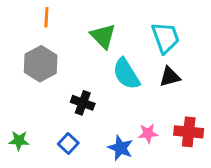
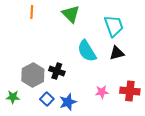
green triangle: (103, 36) -> (71, 14), moved
gray hexagon: (41, 64) -> (33, 75), moved
blue star: (120, 148) -> (68, 102), moved, turned 30

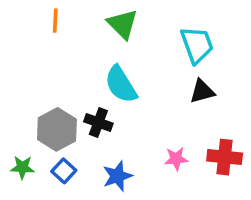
cyan semicircle: (87, 51) -> (121, 84), moved
blue square: (47, 99) -> (64, 171), moved

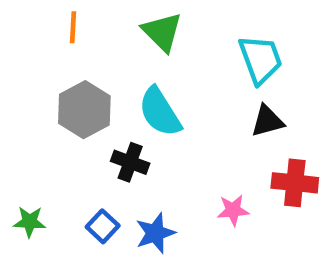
gray hexagon: (57, 129) -> (84, 110), moved
red cross: (225, 157) -> (295, 183), moved
blue square: (64, 171) -> (103, 226), moved

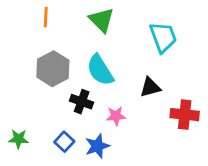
black triangle: (267, 121) -> (150, 87), moved
pink star: (233, 210) -> (116, 116), moved

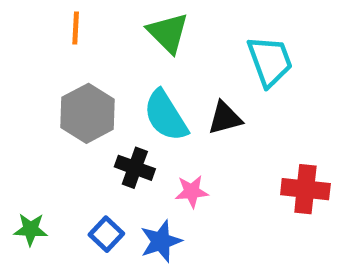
black triangle: (150, 87) -> (225, 118), moved

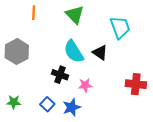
gray hexagon: (87, 113) -> (17, 52), moved
black triangle: (225, 118) -> (100, 53), turned 49

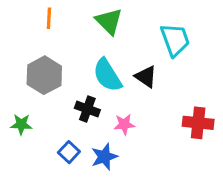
gray hexagon: (17, 52) -> (44, 75), moved
green star: (14, 102) -> (21, 124), moved

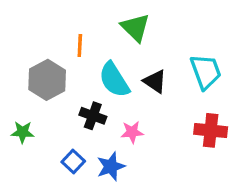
orange line: (49, 18) -> (80, 45), moved
green triangle: (109, 21) -> (135, 27), moved
cyan trapezoid: (175, 40) -> (206, 72), moved

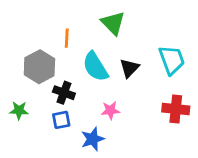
black triangle: (155, 81) -> (129, 68), turned 40
black cross: (93, 116) -> (64, 93), moved
blue square: (73, 162) -> (61, 120), moved, turned 36

